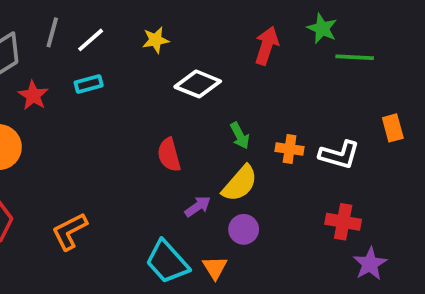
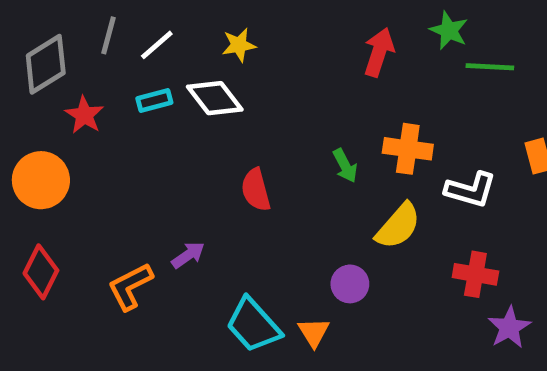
white diamond: (198, 84) -> (215, 98), moved, turned 30
orange cross: (290, 149) -> (408, 149), moved, size x1.4
yellow semicircle: (240, 183) -> (398, 226), moved
purple arrow: (198, 206) -> (188, 255), moved

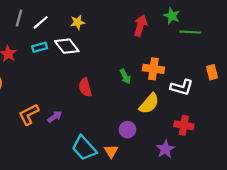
orange L-shape: (130, 286) -> (29, 114), moved
purple star: (509, 327) -> (165, 149), moved

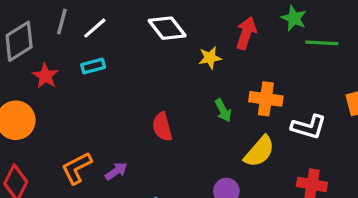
yellow star: (78, 22) -> (210, 58), moved
white diamond: (67, 46) -> (167, 28), moved

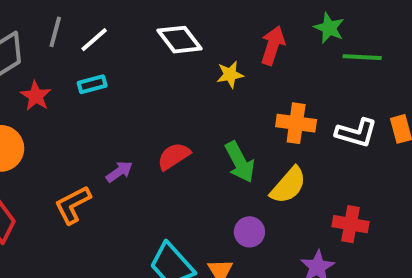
green arrow: (223, 110) -> (240, 162), moved, size x1.5
red semicircle: (162, 127) -> (174, 156), turned 72
white L-shape: (309, 127) -> (356, 133), moved
purple arrow: (116, 171) -> (119, 172), moved

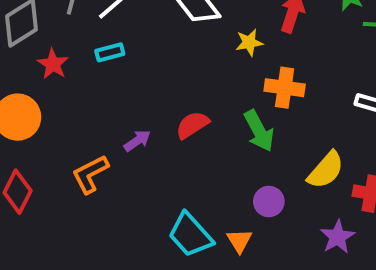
orange cross: (296, 123) -> (285, 88), moved
yellow semicircle: (288, 185) -> (326, 170), moved

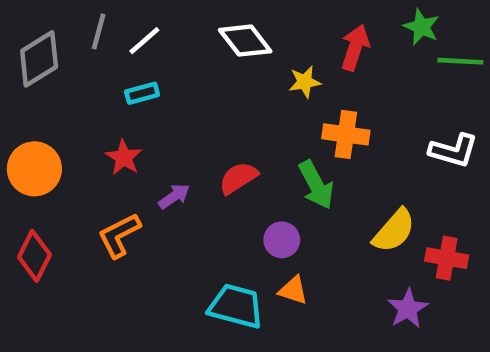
red star: (53, 64) -> (124, 157), moved
purple circle: (269, 201) -> (282, 240), moved
cyan trapezoid: (190, 235) -> (236, 306), turned 147
orange triangle: (239, 241) -> (293, 290), moved, turned -40

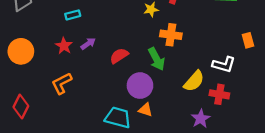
white L-shape: (454, 151) -> (224, 65), moved
purple arrow: (174, 196) -> (88, 44), moved
purple circle: (282, 240) -> (140, 86), size x1.5
red diamond: (34, 256) -> (21, 106), moved

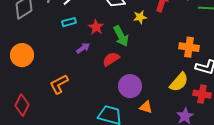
orange cross: (171, 35) -> (189, 47), moved
red star: (64, 46) -> (96, 27), moved
green arrow: (157, 59) -> (121, 36), moved
orange triangle: (145, 110) -> (146, 107), moved

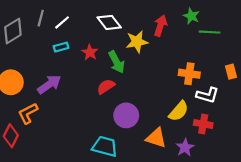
yellow star: (140, 17) -> (137, 42), size x1.5
purple arrow: (83, 48) -> (49, 84), moved, size x1.6
orange L-shape: (59, 84) -> (28, 113), moved
orange triangle: (146, 107) -> (156, 138), moved, size x1.5

